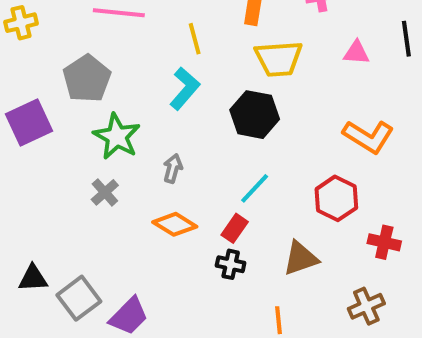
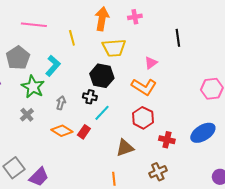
pink triangle: (356, 53) -> (151, 63), moved, turned -40
cyan L-shape: (185, 89) -> (53, 66), moved
orange L-shape: (368, 137) -> (144, 87), moved
red rectangle: (235, 228) -> (84, 132), moved
black cross: (231, 264) -> (90, 97), moved

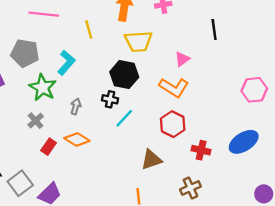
gray pentagon: (18, 58) -> (25, 53), turned -30
red rectangle: (84, 132) -> (49, 147), moved

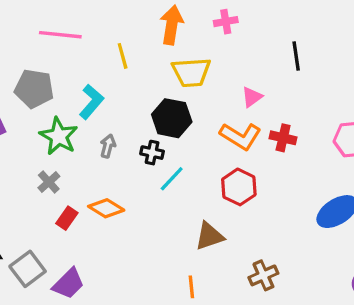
gray arrow: (76, 106) -> (108, 146), moved
red cross: (201, 150) -> (283, 138), moved

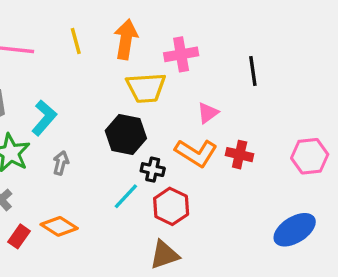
pink cross: (226, 22) -> (181, 54), moved, size x1.4
yellow line: (123, 56) -> (76, 41), moved
black cross: (152, 153) -> (153, 170), moved
red hexagon: (239, 187) -> (171, 206), moved

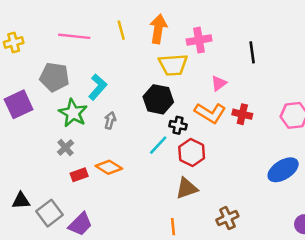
red rectangle: (19, 236) -> (79, 175), turned 35

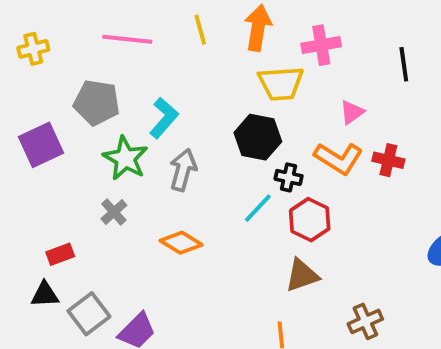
gray arrow: (110, 120) -> (183, 170), size x1.5
red rectangle: (79, 175) -> (60, 254), moved

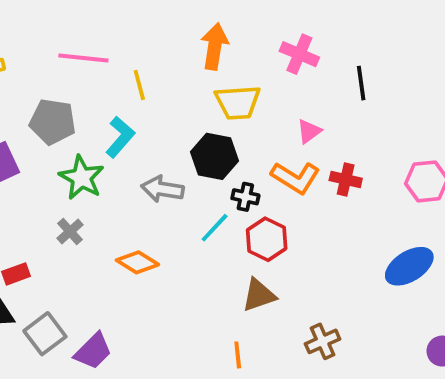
yellow line: (200, 30) -> (139, 85), moved
pink cross: (321, 45) -> (299, 54), moved, turned 33
gray arrow: (183, 170) -> (163, 189), moved, turned -96

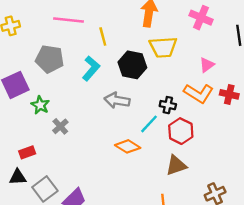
black hexagon: (215, 156) -> (132, 65), moved
green star: (82, 178) -> (40, 105), moved, size x0.7
orange diamond: (137, 262) -> (128, 146), moved

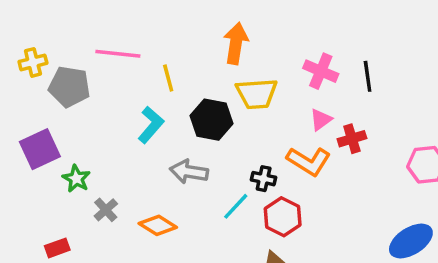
pink cross: (201, 18) -> (321, 71), moved
gray pentagon: (50, 59) -> (69, 87), moved
red cross: (229, 94) -> (352, 139), moved, turned -30
orange diamond: (128, 146) -> (158, 225), moved

